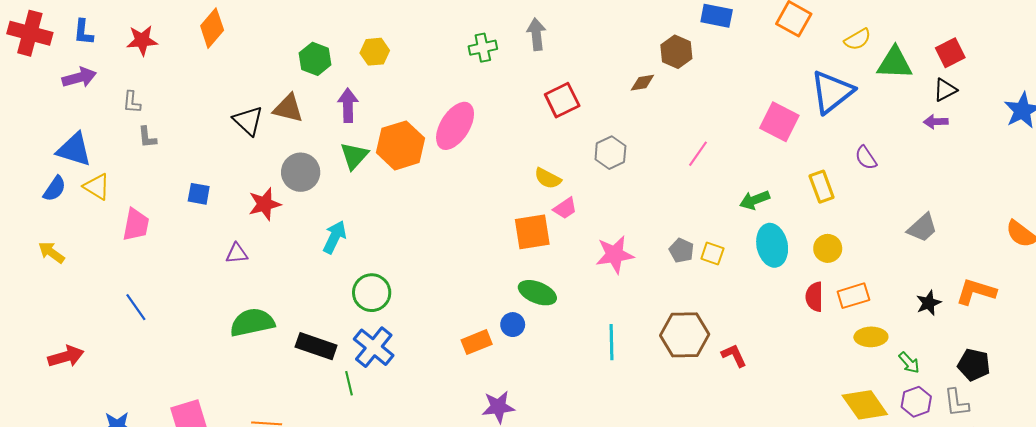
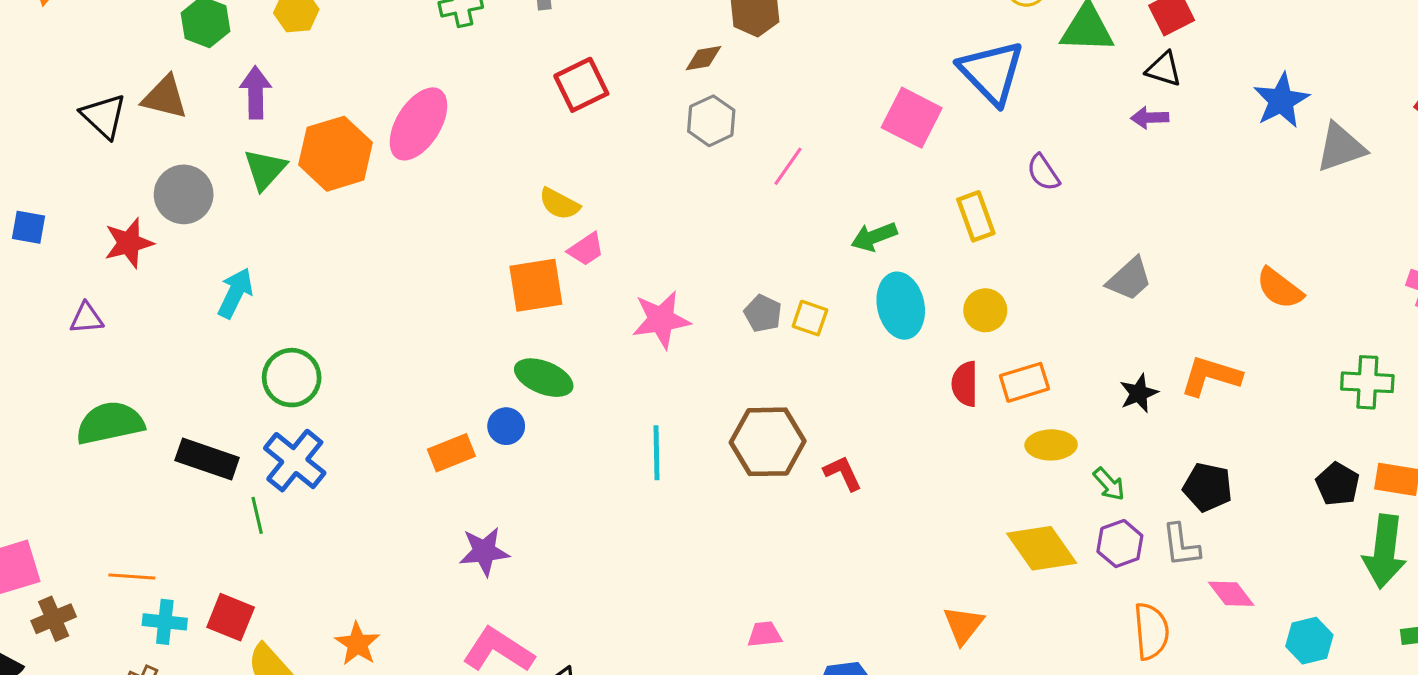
black triangle: (945, 90) -> (1164, 69), turned 45
blue triangle: (832, 92) -> (992, 72), turned -36
gray hexagon: (610, 153) -> (711, 121), moved

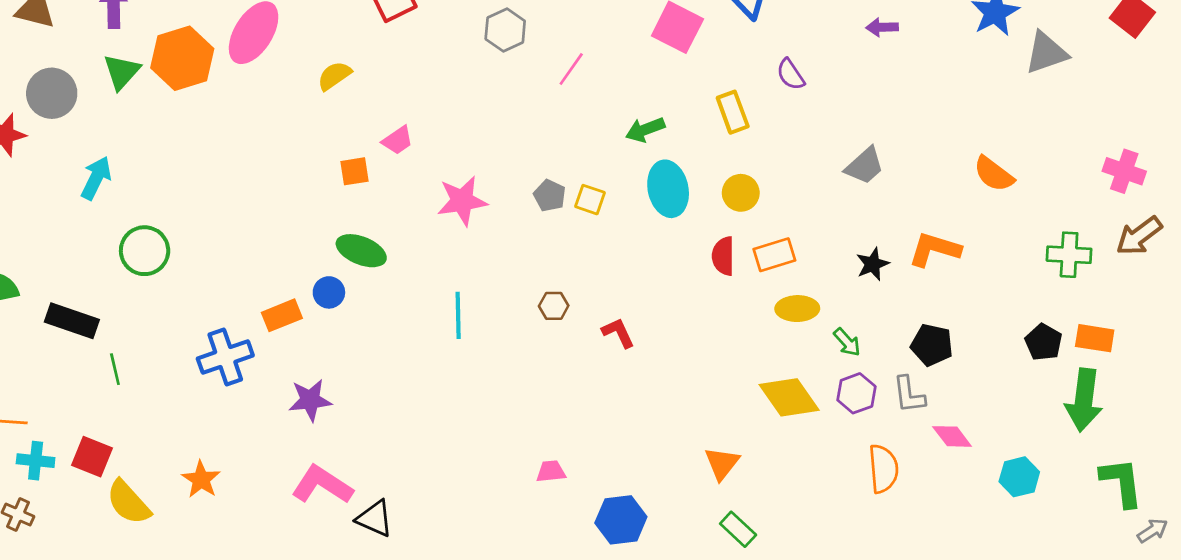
yellow semicircle: (559, 204) -> (334, 76), moved, turned 117
orange square: (536, 285) -> (354, 171), size x0.6
brown hexagon: (768, 442) -> (554, 306), size x0.5
blue cross: (295, 461) -> (225, 357), moved, turned 32

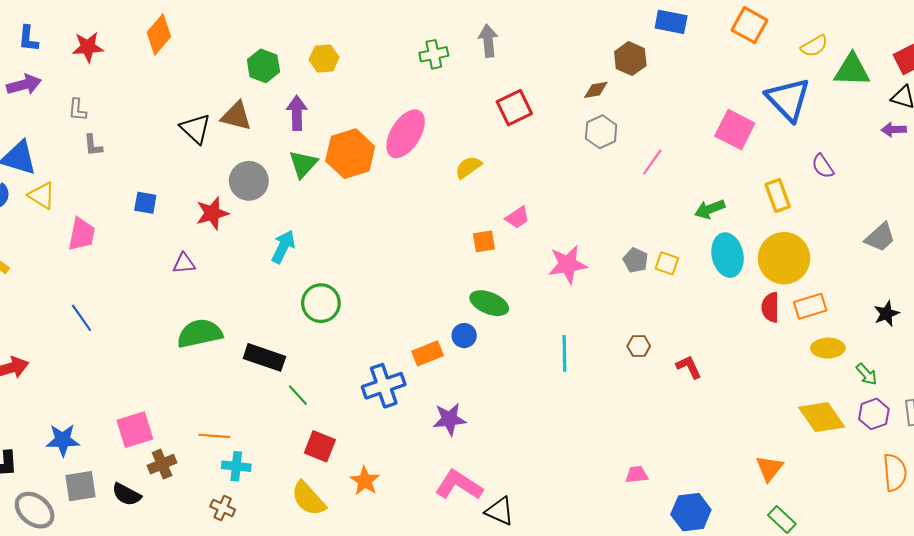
yellow circle: (741, 193) -> (784, 258), size x1.8
green line: (115, 369) -> (298, 395), turned -30
red square: (92, 457) -> (320, 446), moved

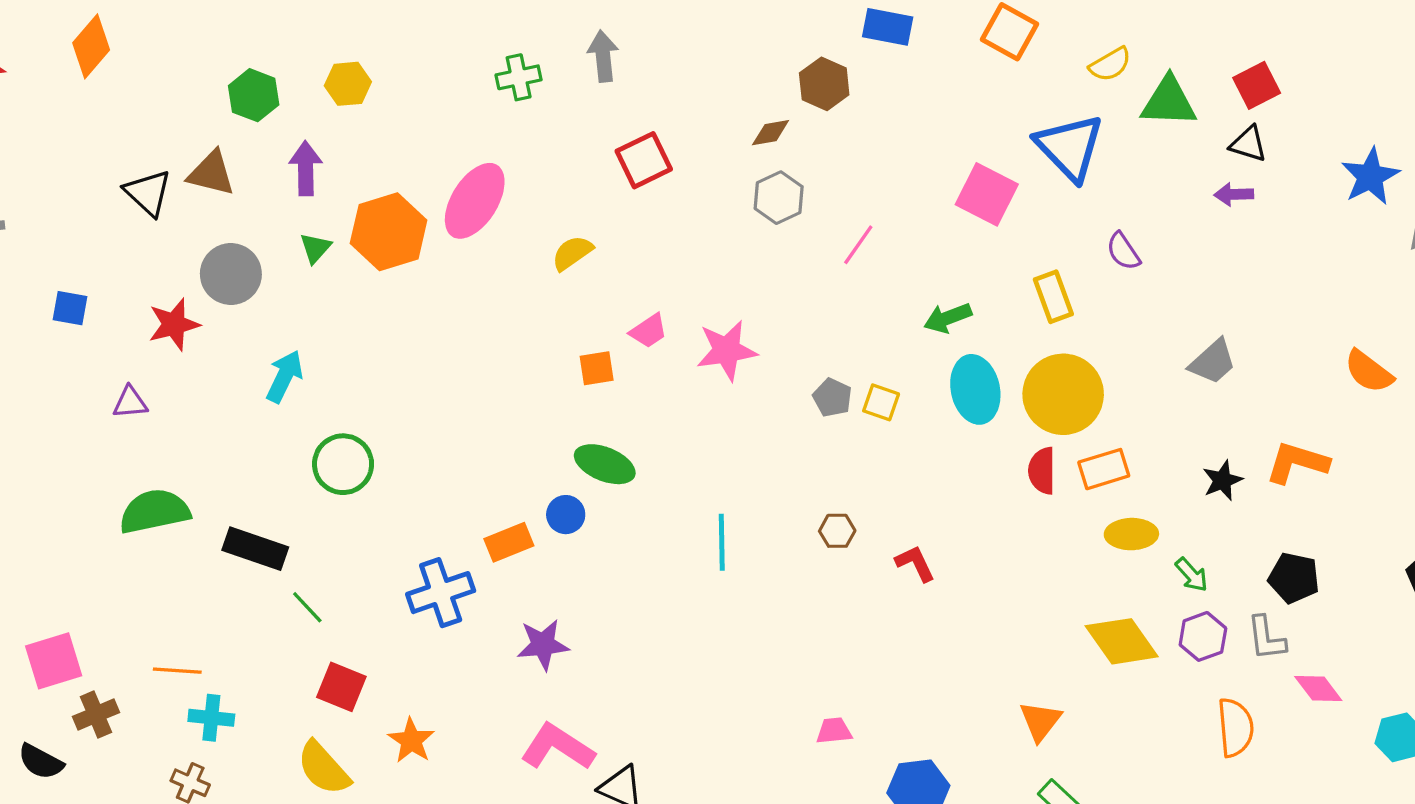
green triangle: (303, 164) -> (315, 248), size x0.7
pink star: (568, 264) -> (727, 350), moved

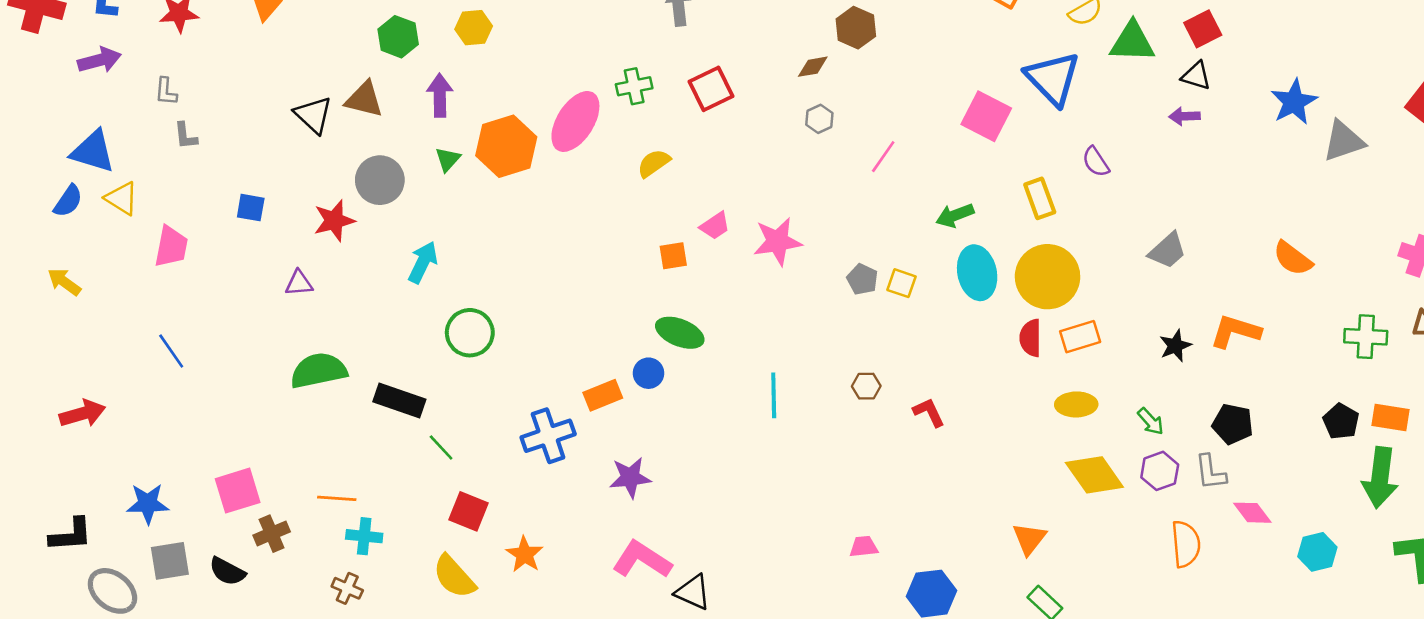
green cross: (519, 77) -> (634, 86), moved
gray hexagon: (779, 198) -> (819, 119), size x0.7
yellow ellipse: (1131, 534) -> (1076, 404), moved

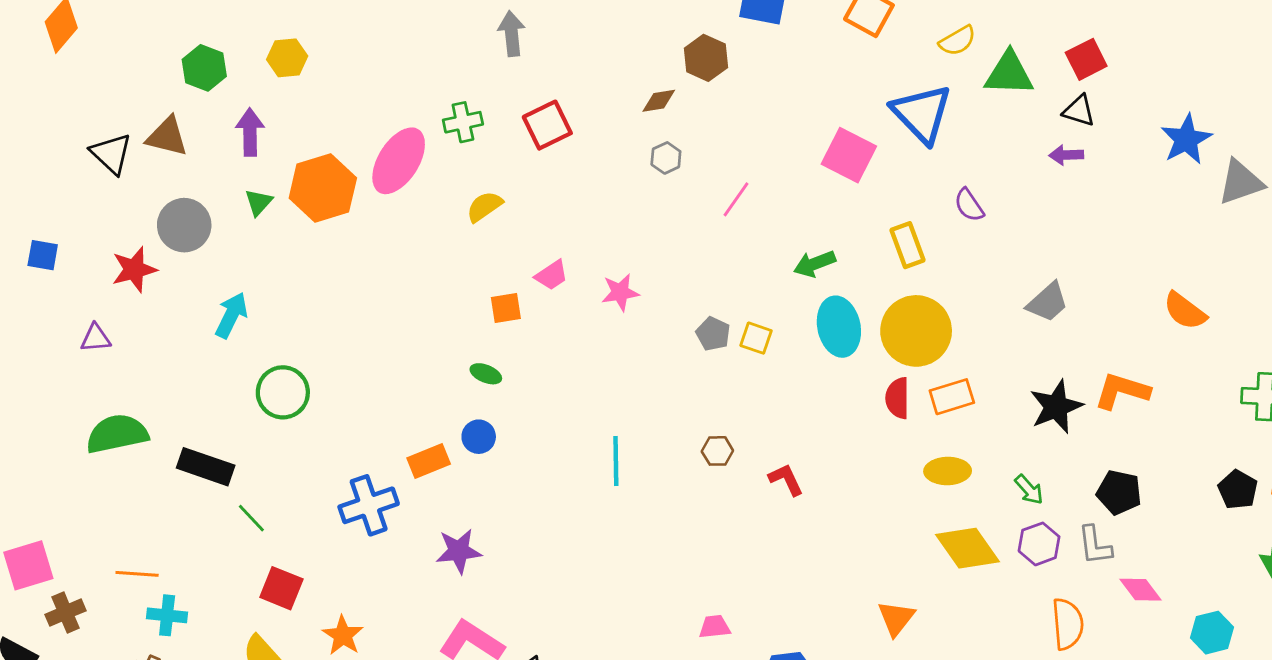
pink star: (778, 241) -> (620, 292), size x0.7
green ellipse: (680, 333) -> (486, 374), moved, size x0.6
black star: (1175, 346) -> (1056, 407), size x1.5

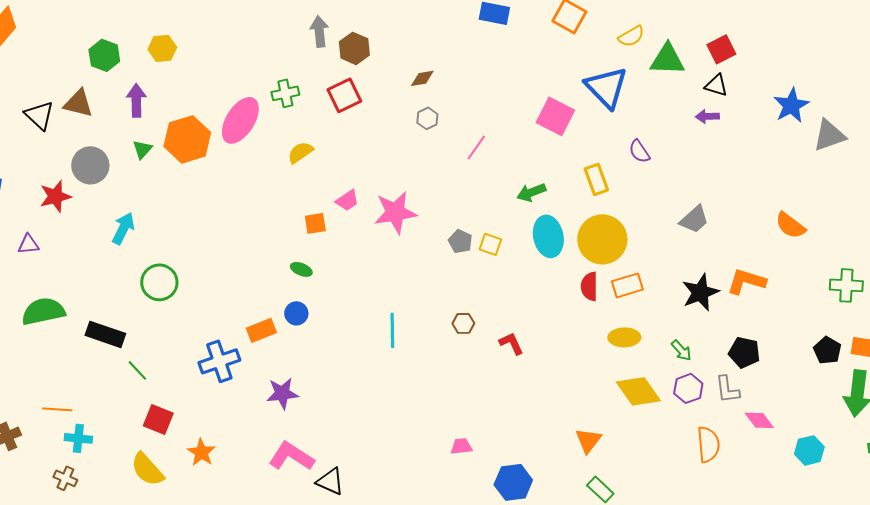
brown hexagon: (706, 58) -> (354, 48), moved
pink star: (620, 292) -> (395, 212), size x1.6

